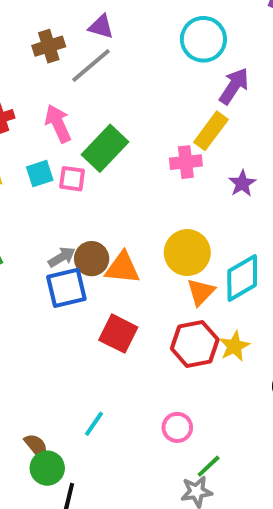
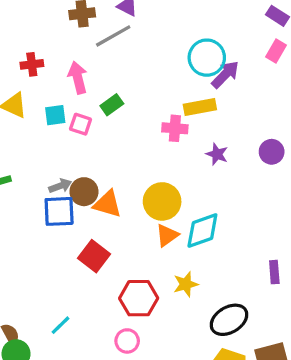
cyan circle: (203, 39) -> (207, 58), moved
yellow rectangle: (211, 131) -> (200, 107), turned 32
green rectangle: (105, 148) -> (112, 105), size x0.6
purple star: (242, 183) -> (217, 154), turned -30
red hexagon: (195, 344) -> (139, 298), moved

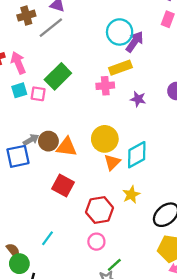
pink arrow: (78, 78) -> (18, 63), moved
green rectangle: (112, 105) -> (58, 76), size x1.6
blue square: (59, 211) -> (18, 156), moved

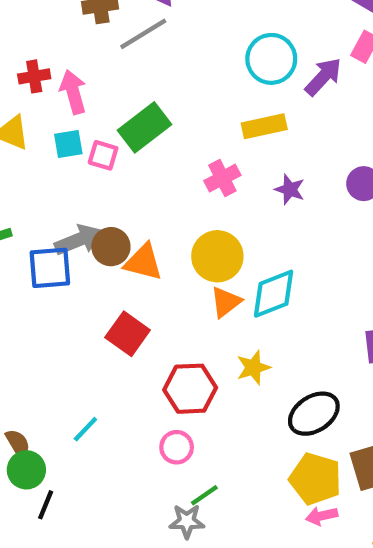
purple arrow: (135, 42) -> (323, 77), moved
pink cross: (105, 86) -> (222, 178), moved, turned -30
gray arrow: (31, 140) -> (78, 240), size x1.5

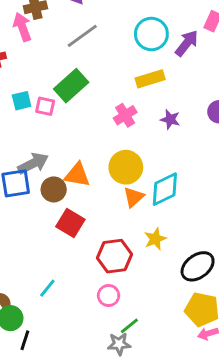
gray line: (143, 34) -> (82, 36), moved
pink arrow: (73, 92) -> (22, 27), moved
brown circle: (111, 247) -> (54, 189), moved

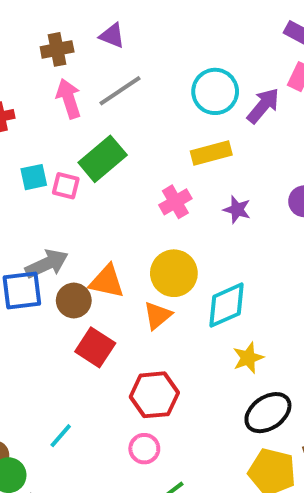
pink arrow: (22, 27) -> (69, 99), moved
orange triangle: (134, 197) -> (158, 315), moved
yellow star: (155, 239) -> (248, 358), moved

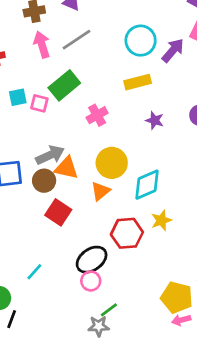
pink cross: (175, 202) -> (97, 115), moved
gray arrow: (47, 264) -> (50, 155), moved
red hexagon: (154, 395) -> (127, 233), moved
black ellipse: (268, 413) -> (92, 260), moved

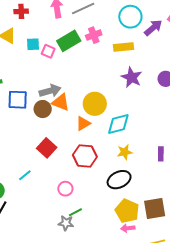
pink cross: (97, 115) -> (94, 35), moved
purple star: (155, 120) -> (132, 77), size x1.5
red square: (58, 212) -> (47, 148), moved
red hexagon: (127, 233) -> (85, 156), moved
black ellipse: (92, 260) -> (119, 180), moved

